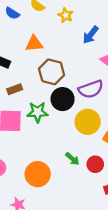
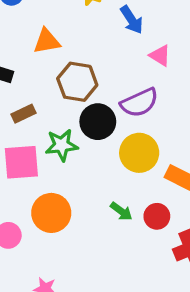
blue arrow: (91, 35) -> (132, 20), turned -66
orange circle: (38, 174) -> (51, 213), moved

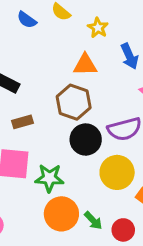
orange triangle: (47, 41) -> (85, 65), moved
green star: (62, 145) -> (49, 178), moved
orange circle: (51, 213) -> (61, 214), moved

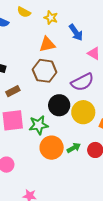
black circle: (86, 140) -> (59, 105), moved
green arrow: (93, 221) -> (74, 148), turned -64

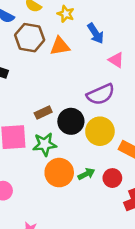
brown hexagon: (45, 71) -> (30, 38), moved
brown rectangle: (13, 91) -> (43, 113), moved

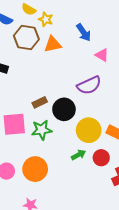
yellow star: (66, 14) -> (46, 19), moved
yellow circle: (100, 131) -> (89, 130), moved
orange circle: (59, 173) -> (35, 169), moved

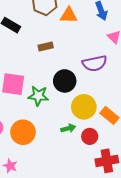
brown rectangle: (40, 102) -> (46, 47), moved

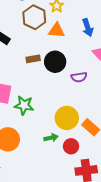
purple semicircle: (95, 63) -> (79, 77), size x0.7
black circle: (65, 81) -> (55, 62), moved

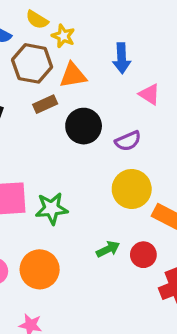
blue arrow: (88, 28) -> (122, 58), turned 30
brown rectangle: (33, 59) -> (45, 104), moved
yellow circle: (67, 118) -> (132, 189), moved

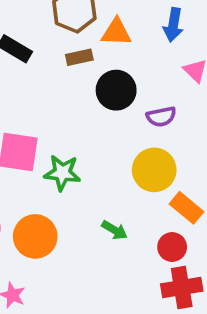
green arrow: (108, 249) -> (115, 230), turned 45
red circle: (143, 255) -> (172, 247), moved

